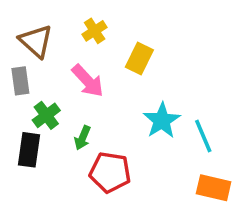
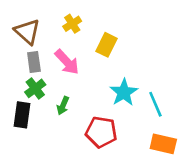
gray rectangle: (20, 81) -> (34, 62), moved
red pentagon: (110, 172) -> (101, 132), moved

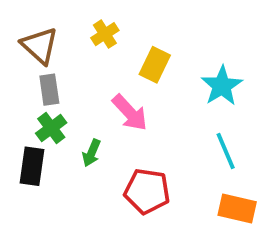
pink arrow: (67, 62) -> (130, 113), moved
cyan star: (124, 92) -> (222, 86), moved

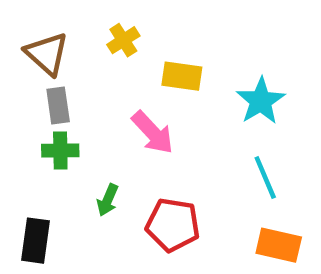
yellow rectangle: (155, 65) -> (182, 76), turned 72
green cross: (51, 128) -> (60, 151), turned 36
green arrow: (91, 153) -> (108, 200), moved
black rectangle: (32, 166) -> (36, 241), moved

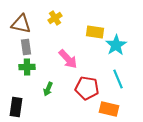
brown triangle: (47, 54) -> (21, 24), turned -30
yellow rectangle: (182, 76) -> (95, 32), moved
red pentagon: (173, 225) -> (87, 88), moved
orange rectangle: (279, 245) -> (109, 109), moved

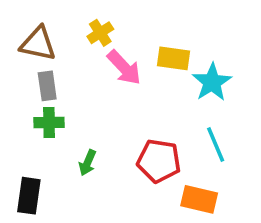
pink arrow: (68, 59) -> (124, 68), moved

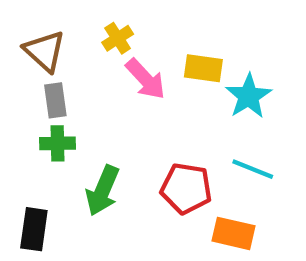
brown triangle: (38, 44) -> (45, 51), turned 30
cyan line: (216, 144) -> (253, 169), turned -45
green arrow: (87, 163) -> (103, 191), size x1.6

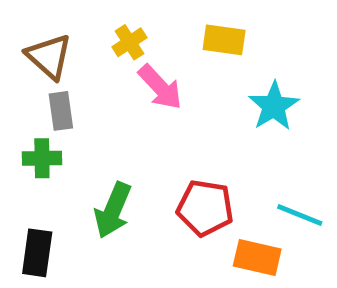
yellow rectangle: (203, 68) -> (224, 40), moved
green cross: (58, 143) -> (42, 158), moved
cyan line: (253, 169) -> (300, 215), moved

